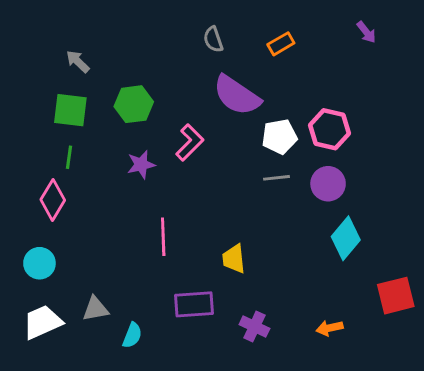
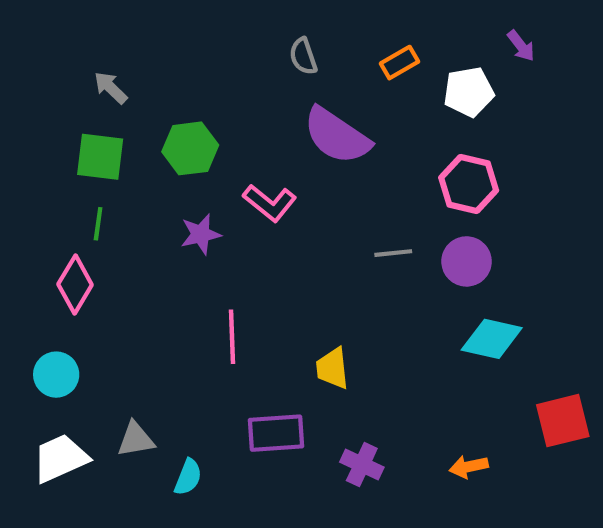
white pentagon: (279, 137) -> (469, 92), moved
pink L-shape: (190, 142) -> (270, 203), turned 84
cyan diamond: (346, 238) -> (492, 339), turned 63

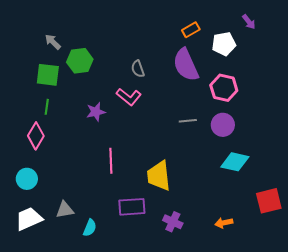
gray semicircle: (303, 56) -> (138, 69), moved
purple semicircle: (337, 136) -> (186, 65), moved, turned 32
green hexagon: (190, 148) -> (80, 61), moved
yellow trapezoid: (333, 368) -> (159, 176), size x1.5

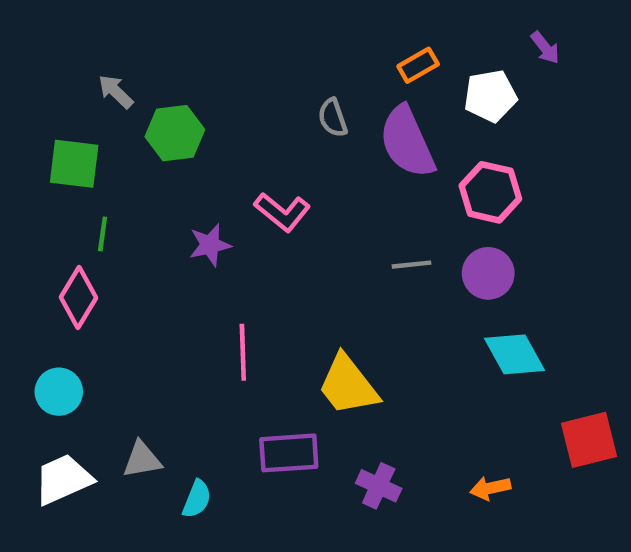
gray semicircle: (138, 69) -> (333, 118), moved
green square: (48, 75) -> (74, 164), moved
cyan diamond: (235, 162) -> (514, 354), turned 48
yellow trapezoid: (159, 176) -> (348, 385), turned -32

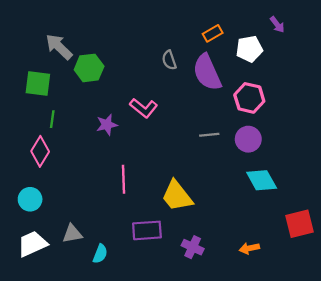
gray arrow: (116, 92) -> (59, 47), size x1.5

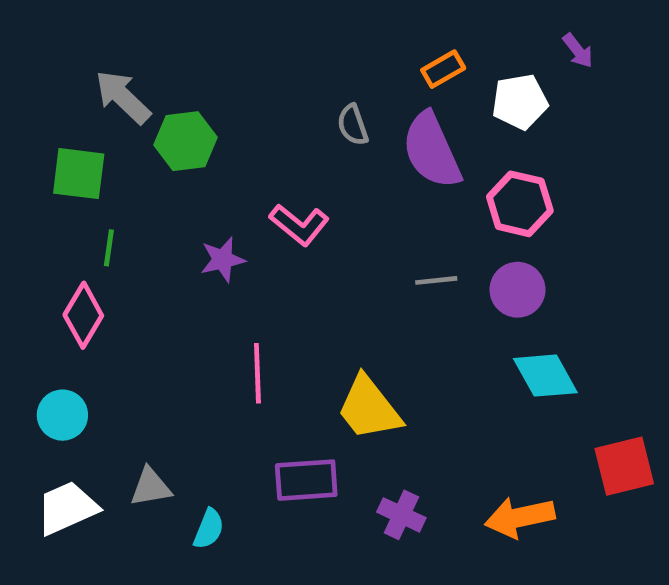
orange arrow: (249, 248) -> (520, 517), size x1.6

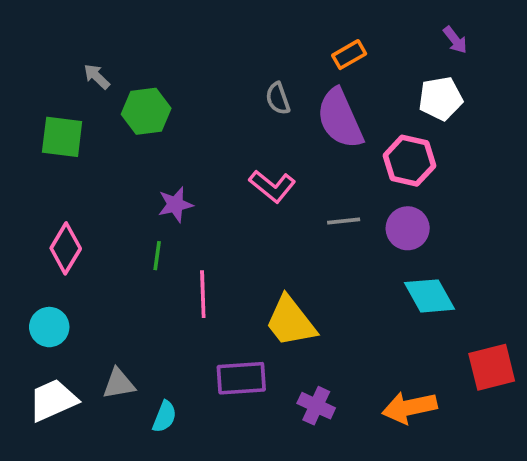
gray arrow: (123, 97) -> (97, 77), size x0.6
white pentagon: (520, 102) -> (441, 98), moved
pink L-shape: (299, 225) -> (272, 186), moved
green line: (109, 248) -> (157, 256), moved

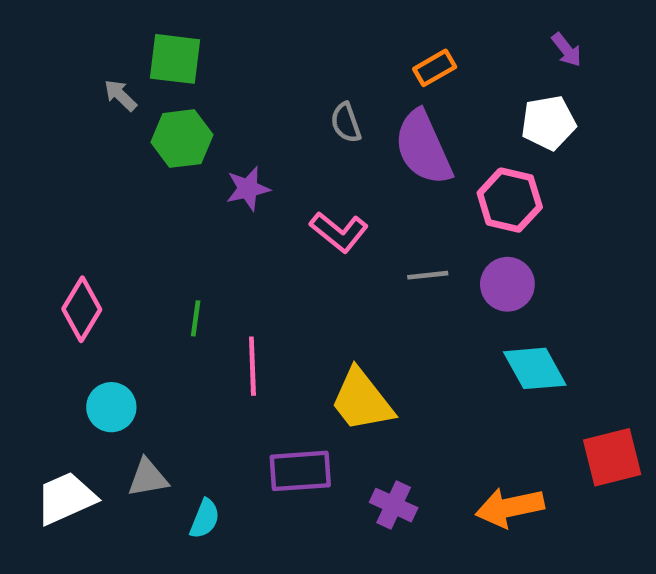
green square: (62, 137) -> (175, 59), moved
purple star: (175, 205) -> (248, 189), moved
cyan circle: (49, 327) -> (111, 407), moved

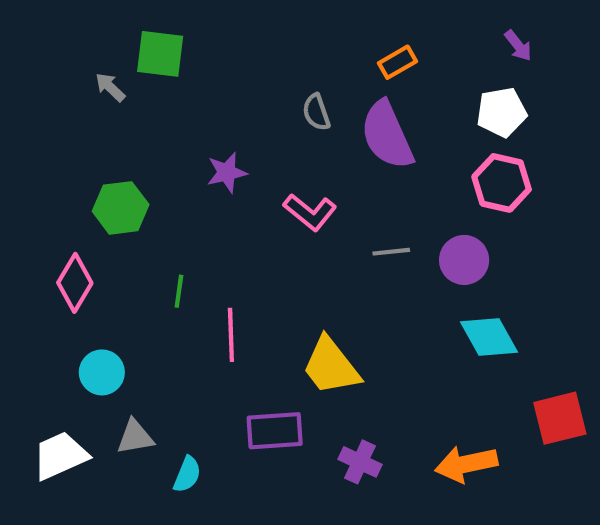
green hexagon: (182, 139) -> (121, 208), moved
pink hexagon: (510, 200) -> (502, 183), moved

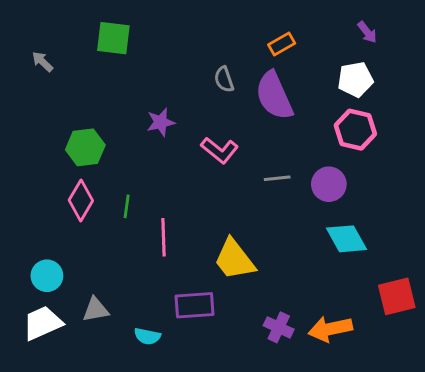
gray arrow: (110, 87) -> (42, 62), moved
pink diamond: (75, 283) -> (81, 200), moved
cyan circle: (102, 372) -> (47, 276), moved
purple cross: (360, 462) -> (279, 327), moved
cyan semicircle: (187, 474) -> (147, 336), moved, turned 80

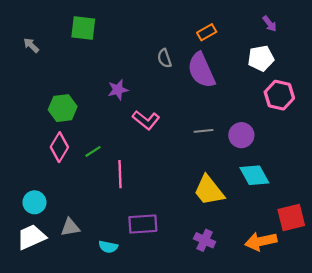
pink hexagon: (355, 130) -> (279, 95), moved
pink L-shape: (220, 150) -> (146, 120), moved
green line: (127, 206) -> (93, 151), turned 49
yellow trapezoid: (234, 259) -> (209, 190), moved
orange arrow: (330, 329) -> (261, 241), moved

